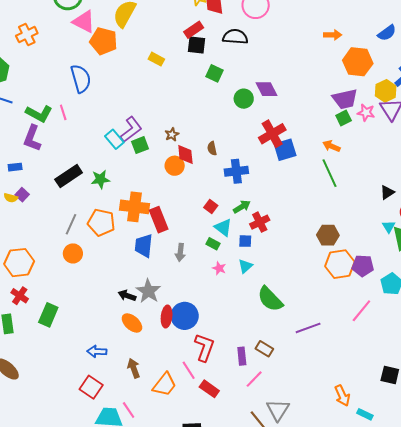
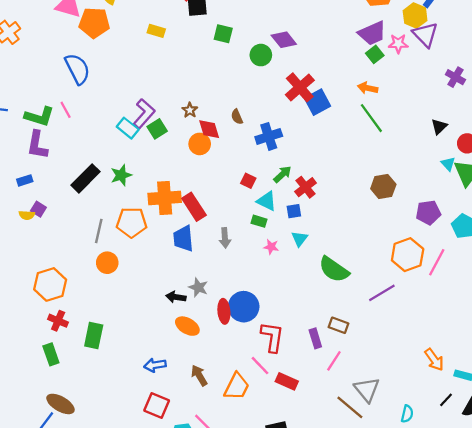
orange hexagon: (340, 264) -> (408, 255), moved
gray star: (148, 291) -> (198, 287), size x0.7

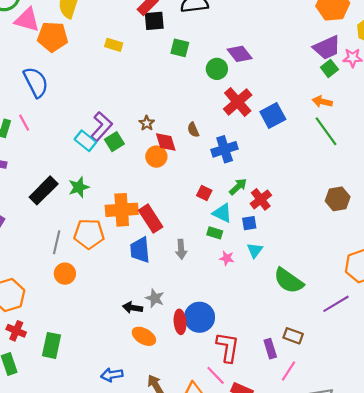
red cross: (300, 87) -> (238, 102), moved

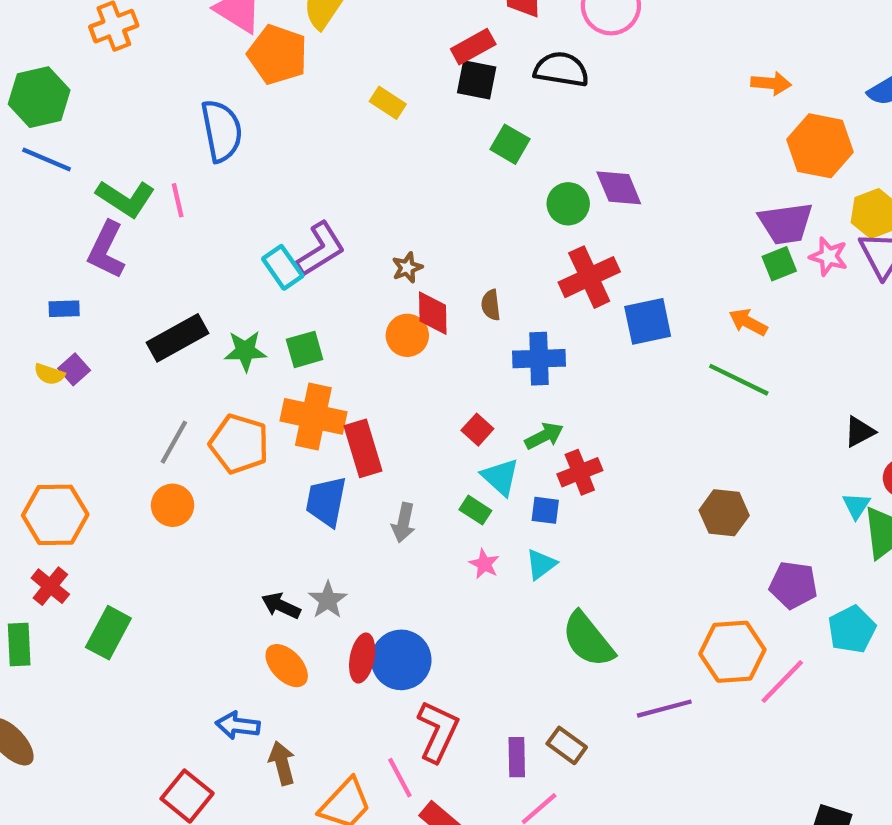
green line: (326, 131) -> (739, 380), turned -44
green square: (114, 142) -> (305, 349), moved
blue arrow: (112, 375) -> (238, 725), moved

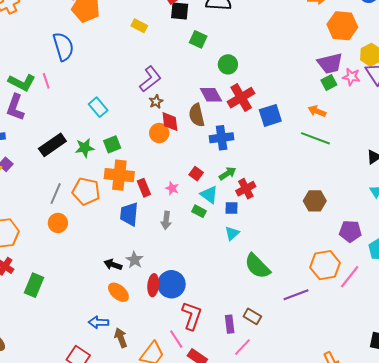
purple diamond: (619, 188) -> (211, 95), moved
purple L-shape: (321, 249) -> (150, 79), moved
brown semicircle: (491, 305) -> (197, 115), size x1.6
red rectangle: (363, 448) -> (144, 188), size x0.7
pink star: (484, 564) -> (172, 188), moved

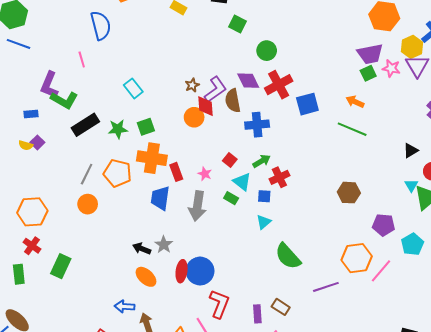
purple L-shape: (150, 79) -> (215, 90), moved
green L-shape: (22, 82) -> (64, 100), moved
gray arrow: (166, 220) -> (197, 206), size x1.6

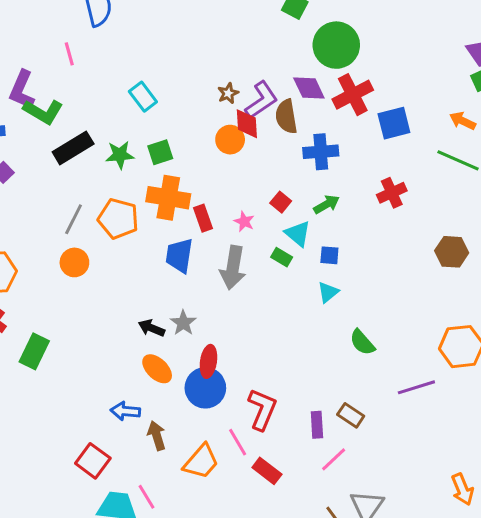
green circle: (267, 51) -> (336, 45), size x1.6
red cross: (279, 177) -> (392, 193), moved
green semicircle: (288, 256) -> (362, 342), size x0.7
blue circle: (200, 271) -> (205, 388), moved

